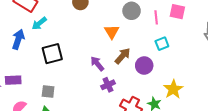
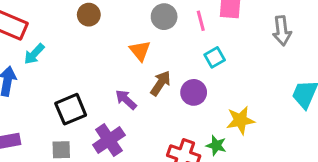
black square: (52, 54) -> (71, 109), moved
purple cross: (108, 85) -> (109, 140), moved, size x1.5
yellow star: (173, 89) -> (240, 120), turned 30

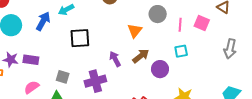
black square: (71, 109) -> (80, 38), moved

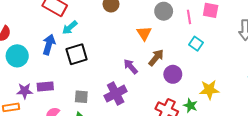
black square: (80, 38) -> (77, 54), moved
cyan square: (181, 51) -> (196, 44), turned -32
purple circle: (160, 69) -> (173, 74), moved

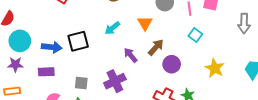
cyan arrow: (70, 28) -> (112, 28), moved
blue arrow: (49, 45) -> (52, 47), moved, turned 78
yellow star: (209, 90) -> (215, 68), moved, turned 30
purple star: (25, 91) -> (15, 64), moved

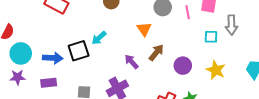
gray arrow: (244, 23) -> (231, 25), moved
cyan arrow: (112, 28) -> (99, 38), moved
cyan square: (195, 35) -> (211, 37), moved, turned -32
purple circle: (172, 64) -> (183, 66), moved

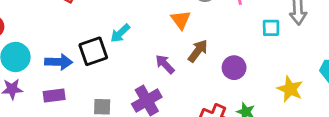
yellow star: (216, 70) -> (290, 89), moved

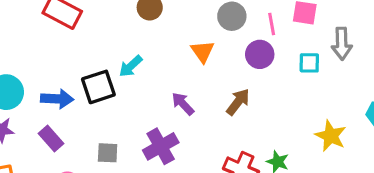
brown arrow: (198, 51) -> (238, 102), moved
purple circle: (234, 68) -> (260, 54), moved
purple rectangle: (54, 95) -> (51, 138), turned 55

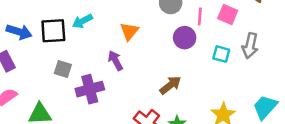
orange triangle: (203, 51) -> (129, 31), moved
brown arrow: (238, 102) -> (170, 85), moved
gray square: (108, 153) -> (63, 69), moved

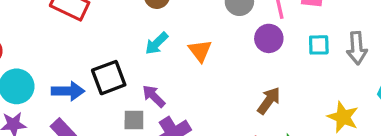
cyan arrow: (82, 21) -> (157, 43), moved
gray arrow: (250, 46) -> (357, 48), moved
purple arrow: (115, 60) -> (154, 96), moved

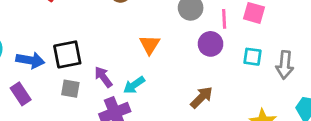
cyan arrow: (157, 43) -> (134, 85), moved
gray square: (134, 120) -> (70, 89), moved

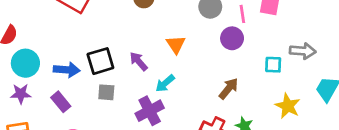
cyan square: (253, 57) -> (273, 65), moved
gray arrow: (285, 65) -> (303, 51), turned -85
purple arrow: (103, 77) -> (139, 61), moved

